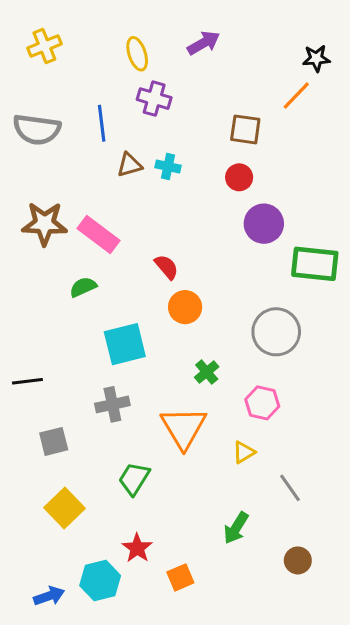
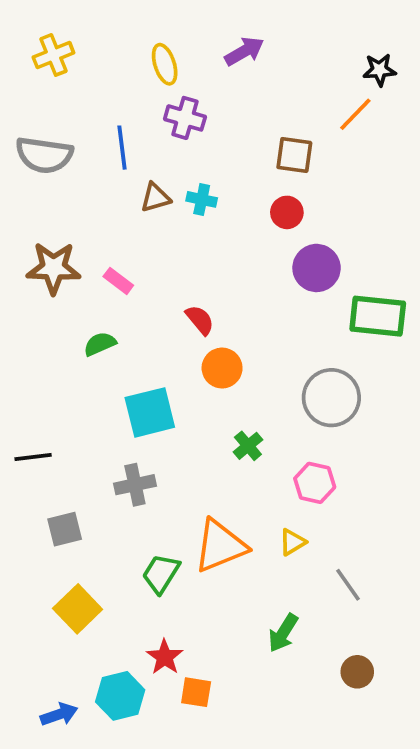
pink rectangle: (99, 234) -> (118, 281), size x0.6
orange triangle: (183, 428) -> (220, 546), moved, turned 39
orange square: (180, 577) -> (196, 692), moved, turned 32

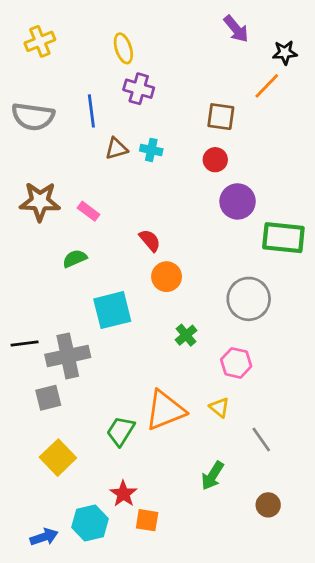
purple arrow: (244, 51) -> (236, 29), moved, turned 80
gray cross: (135, 485) -> (68, 356), moved, size x1.4
yellow triangle: (292, 542) -> (219, 407), turned -50

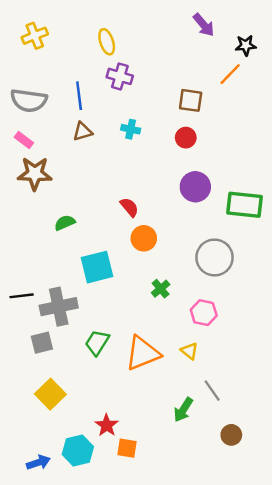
brown triangle: (116, 149) -> (83, 132), moved
purple circle: (238, 201) -> (195, 187), moved
pink rectangle: (89, 211) -> (24, 140), moved
green trapezoid: (121, 431) -> (97, 343), moved
gray line: (261, 439) -> (212, 391), moved

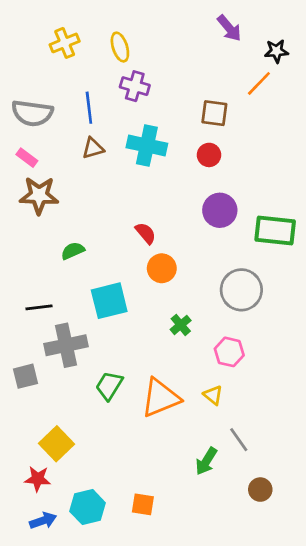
yellow cross: (35, 36) -> (65, 43), moved
cyan cross: (131, 129) -> (147, 146), size x1.8
black line: (22, 296) -> (39, 307), moved
gray square: (42, 343) -> (26, 376), moved
red star: (107, 425) -> (38, 479), moved, turned -30

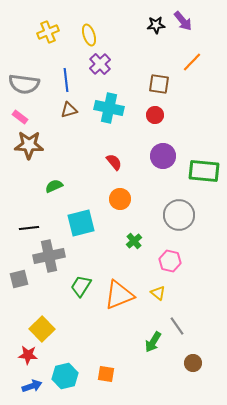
purple arrow: (229, 28) -> (183, 21), moved
black star: (276, 51) -> (156, 25), moved
purple cross: (135, 86) -> (100, 64), turned 30
red semicircle: (146, 233) -> (114, 162), moved

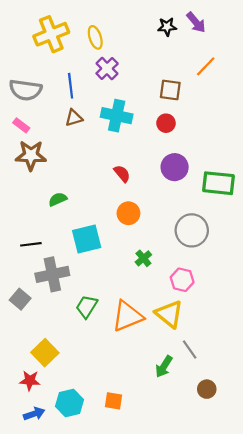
yellow cross: (48, 32) -> (51, 34), size x1.5
gray square: (19, 279) -> (20, 299), turned -36
yellow triangle: (158, 293) -> (169, 314), size x1.8

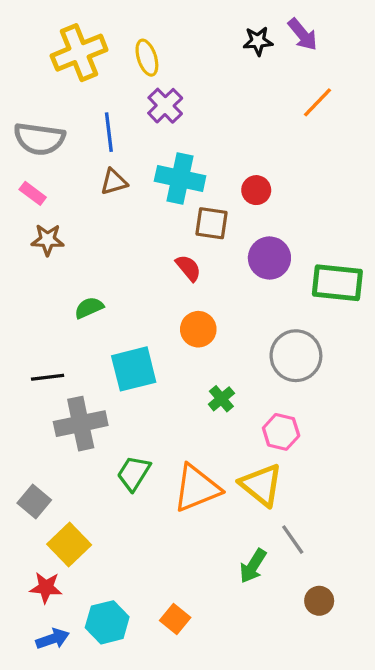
brown square: (170, 90) -> (212, 223), moved
brown star: (31, 155) -> (48, 240), size x0.7
gray square: (20, 299) -> (34, 501), moved
orange square: (113, 401) -> (175, 619), turned 30

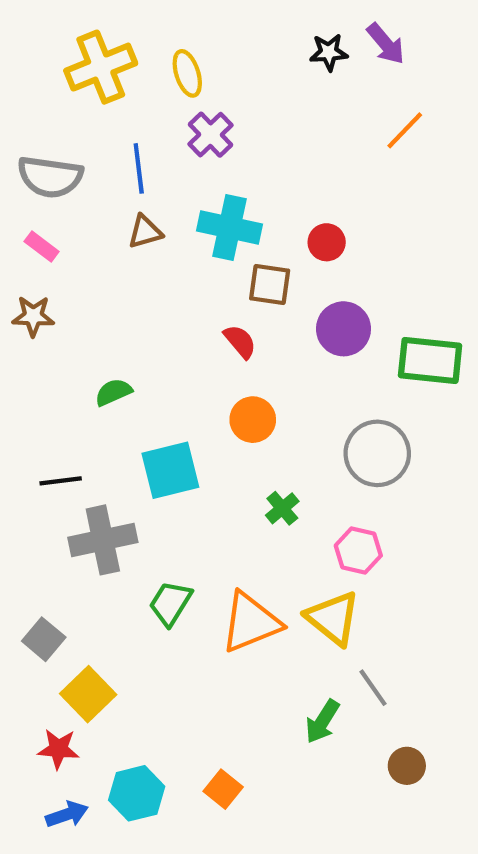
brown star: (48, 240) -> (33, 316), moved

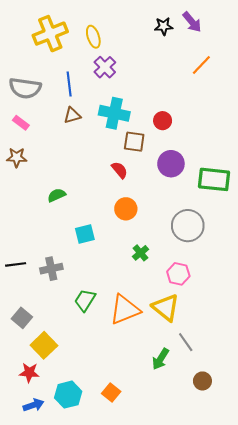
cyan square: (170, 470) -> (85, 234), size x0.7
black line: (61, 481) -> (16, 264), moved
gray cross: (103, 540) -> (51, 269), size x0.7

